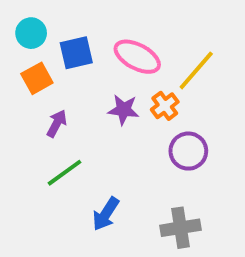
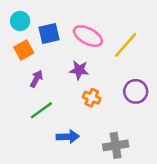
orange cross: (165, 106) -> (92, 98), moved, turned -30
purple circle: (188, 151) -> (136, 91), moved
blue arrow: (106, 214) -> (68, 137), turned -125

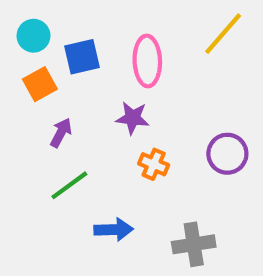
pink ellipse: (88, 36) -> (147, 61), turned 60
yellow line: (126, 45) -> (223, 34), moved

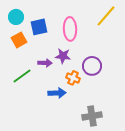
purple arrow: (61, 133) -> (45, 63), moved, turned 64
purple circle: (227, 154) -> (92, 66), moved
green line: (69, 185) -> (22, 76), moved
blue arrow: (114, 230) -> (57, 93), moved

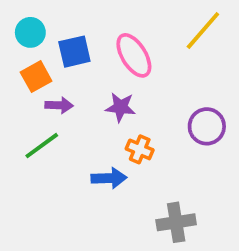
pink ellipse: (70, 29) -> (134, 55), turned -30
purple arrow: (45, 63) -> (59, 105), moved
purple circle: (92, 66) -> (207, 126), moved

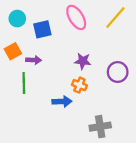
pink ellipse: (134, 55) -> (76, 17), moved
orange square: (36, 77) -> (13, 51), moved
purple star: (120, 107) -> (83, 61), moved
green line: (42, 146) -> (24, 83), turned -55

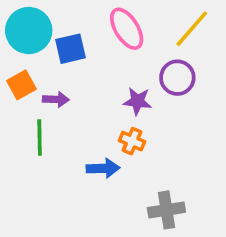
cyan circle: (17, 19) -> (29, 31), size x1.6
purple circle: (118, 72) -> (177, 78), moved

